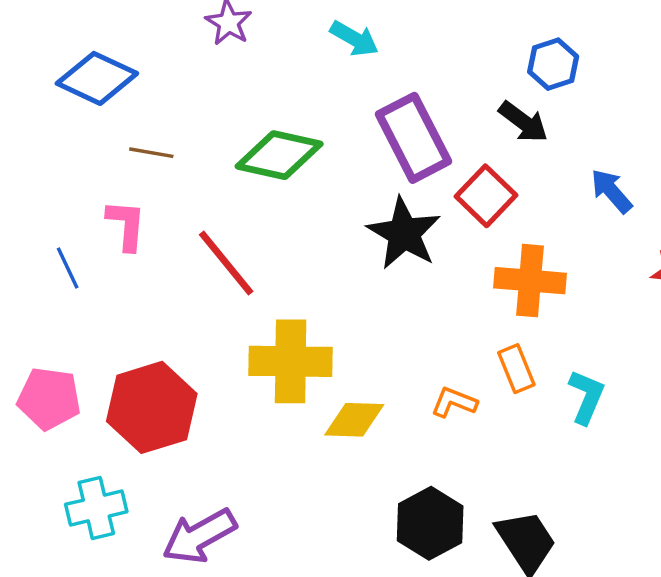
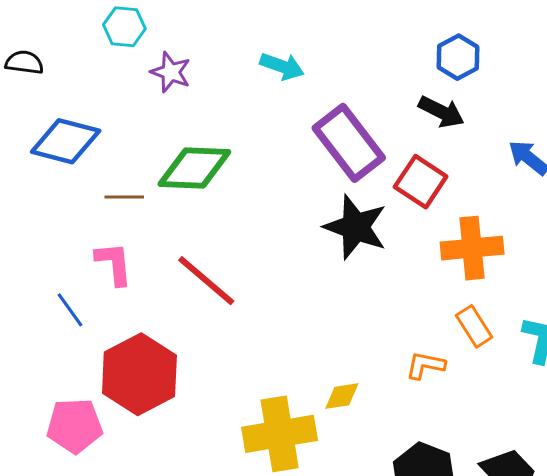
green diamond: (279, 155) -> (194, 168), moved
yellow cross: (291, 361) -> (280, 434), moved
red hexagon: (152, 407) -> (139, 374), moved
yellow diamond: (354, 420) -> (342, 396), size x0.7

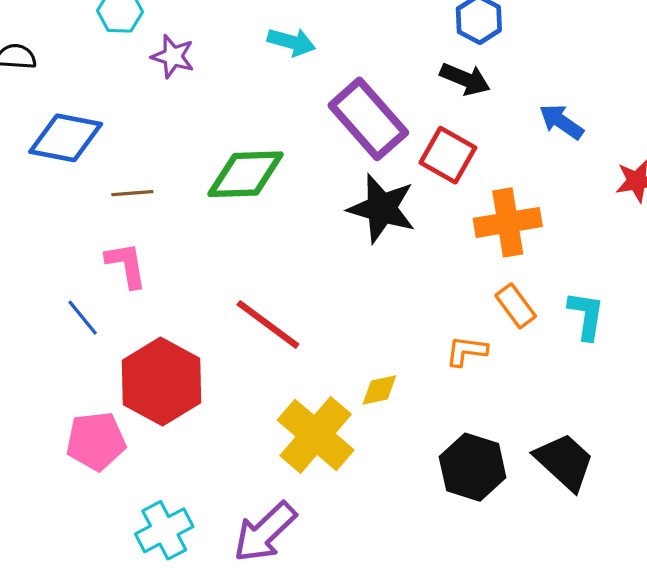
green diamond: (194, 168) -> (246, 174), moved
red line: (206, 281) -> (268, 324), moved
yellow cross: (280, 434) -> (316, 435), turned -36

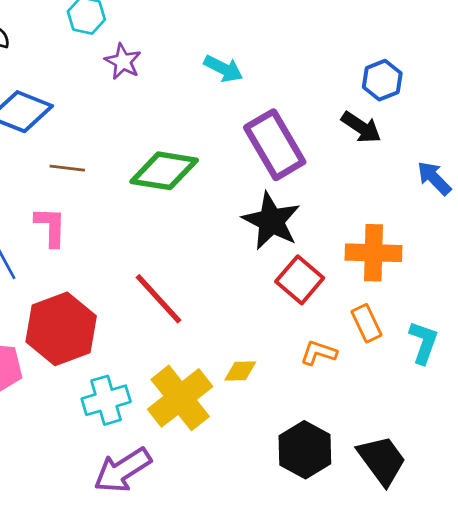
red square: (448, 155) -> (300, 280), moved
cyan cross: (164, 530) -> (106, 400), moved

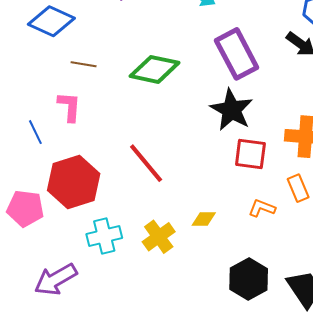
red square: (300, 280) -> (250, 154), turned -36
yellow cross: (180, 398) -> (159, 237), size x0.7
purple arrow: (122, 470) -> (56, 279), moved

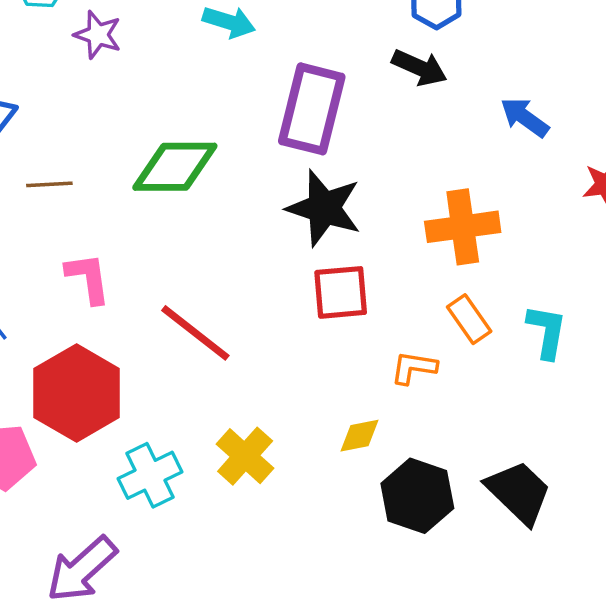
purple rectangle: (237, 54) -> (312, 109), turned 54
pink L-shape: (69, 107) -> (88, 278), moved
red square: (250, 154) -> (341, 292), moved
yellow diamond: (204, 219) -> (360, 436), moved

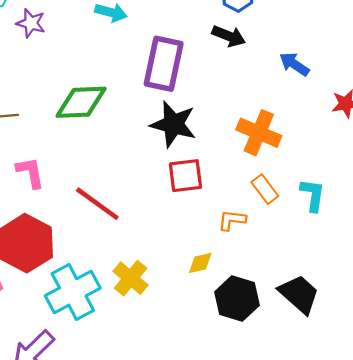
orange cross: (463, 227) -> (259, 133), turned 33
cyan cross: (150, 475) -> (73, 292), size x1.4

